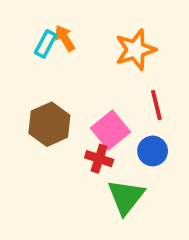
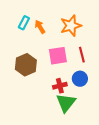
orange arrow: (65, 38) -> (40, 27), moved
pink square: (111, 130) -> (58, 56), moved, turned 30
red cross: (99, 159) -> (60, 86), moved, turned -32

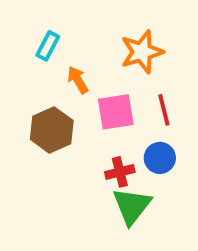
orange arrow: (40, 27) -> (78, 80), moved

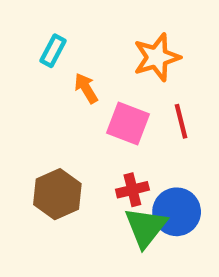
pink square: (116, 112) -> (128, 124), turned 30
brown hexagon: (52, 130) -> (57, 194), moved
blue circle: (160, 158) -> (177, 212), moved, size x1.4

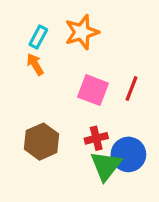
orange star: (157, 57) -> (82, 32), moved
orange arrow: (86, 88) -> (35, 64), moved
red line: (181, 121) -> (132, 88), turned 35

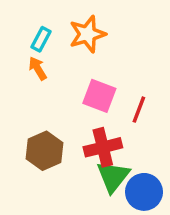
red line: (132, 88) -> (139, 110), moved
red cross: (96, 138) -> (103, 147), size x1.5
blue circle: (128, 154) -> (144, 192), moved

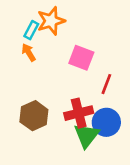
orange star: (87, 34) -> (51, 21), moved
pink square: (99, 96) -> (81, 58), moved
blue circle: (144, 192) -> (106, 122), moved

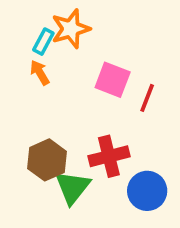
red line: (106, 84) -> (147, 98), moved
blue circle: (106, 122) -> (147, 191), moved
green triangle: (87, 135) -> (73, 187), moved

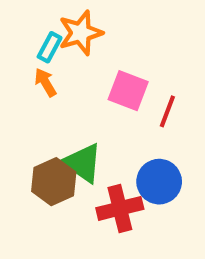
red cross: (109, 156) -> (120, 208), moved
green triangle: (73, 187) -> (83, 163), moved, turned -33
blue circle: (147, 191) -> (159, 182), moved

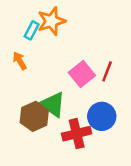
orange arrow: (45, 82) -> (20, 61), moved
pink square: (128, 91) -> (82, 74), moved, turned 30

